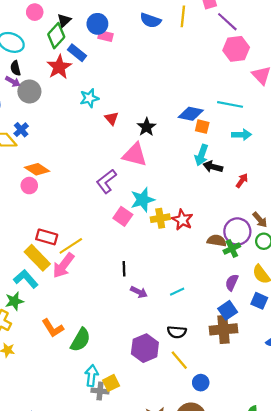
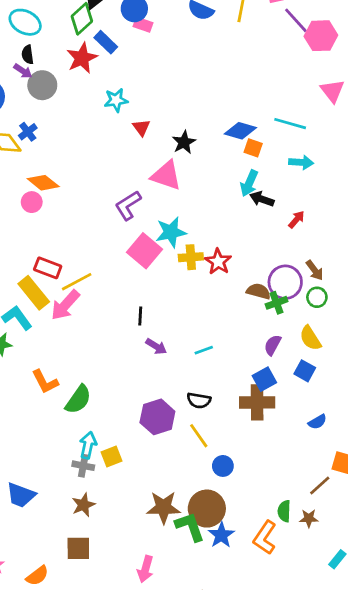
pink hexagon: (236, 49) -> (321, 36), moved
pink square: (123, 216) -> (145, 251), size x1.4
gray cross: (100, 391) -> (83, 466), moved

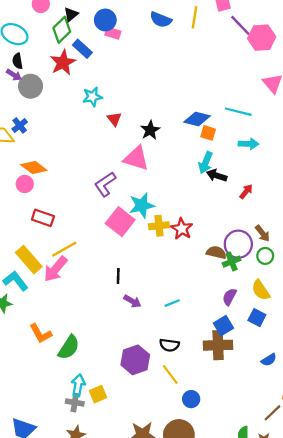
red rectangle: (48, 268) -> (43, 218), moved

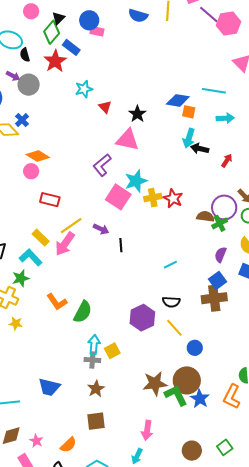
black semicircle: (18, 61) -> (25, 55), moved
yellow rectangle: (29, 260) -> (41, 238), size x0.7
purple arrow: (132, 301) -> (101, 229), moved

